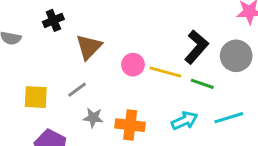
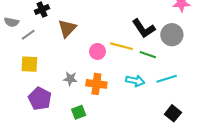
black L-shape: (196, 47) -> (144, 28), turned 105
pink circle: (133, 65) -> (97, 51), moved
gray line: (77, 90) -> (28, 35), moved
cyan arrow: (185, 121) -> (135, 81), turned 36

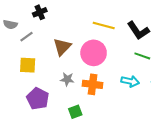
brown triangle: (67, 28) -> (62, 47), moved
yellow line: (122, 46) -> (104, 25), moved
pink circle: (97, 51) -> (94, 53), size x1.6

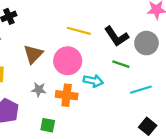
cyan arrow: (130, 81) -> (93, 81), moved
green square: (75, 112) -> (48, 125), turned 32

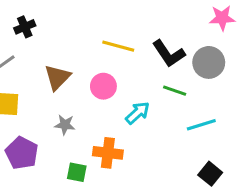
pink circle: (68, 61) -> (103, 86), size x0.7
cyan arrow: (93, 81) -> (138, 113), turned -54
orange cross: (67, 95) -> (108, 153), moved

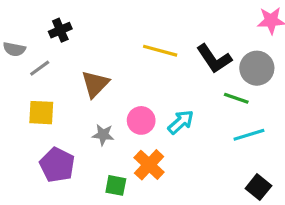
pink circle: (103, 86) -> (141, 120), moved
green line: (175, 91) -> (236, 98), moved
orange cross: (108, 153) -> (149, 165), turned 36

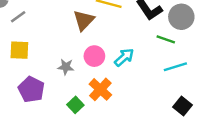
brown triangle: (95, 84) -> (84, 20), moved
green square: (116, 185) -> (75, 105), turned 35

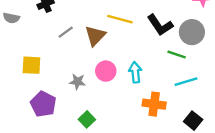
gray line: (18, 17) -> (66, 32), moved
cyan arrow: (124, 57) -> (135, 72), turned -54
orange cross: (100, 89) -> (154, 104), moved, turned -35

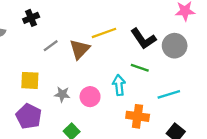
yellow line: (120, 19) -> (104, 33), turned -35
green line: (177, 55) -> (140, 68), moved
yellow square: (31, 65) -> (30, 80), moved
pink circle: (106, 71) -> (90, 97), moved

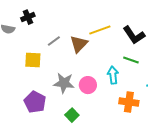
black cross: (31, 18) -> (28, 17), moved
yellow square: (30, 80) -> (33, 60), moved
gray star: (62, 94) -> (64, 83), size x1.5

